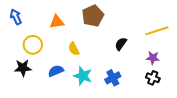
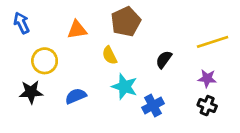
yellow semicircle: (74, 49) -> (110, 55), moved
cyan star: (83, 76) -> (124, 87), moved

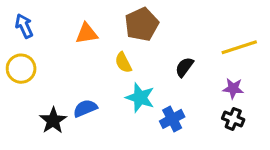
yellow circle: (45, 61) -> (21, 69), moved
black star: (31, 92) -> (53, 120), moved, turned -30

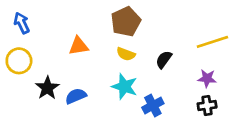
orange triangle: (87, 34) -> (78, 46), moved
yellow semicircle: (123, 63) -> (126, 54), moved, turned -42
black cross: (233, 119) -> (207, 105), turned -30
black star: (53, 120) -> (47, 88), moved

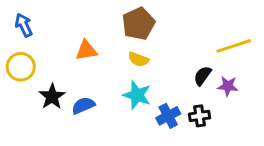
black semicircle: (164, 59) -> (202, 76), moved
black cross: (207, 105) -> (199, 116), moved

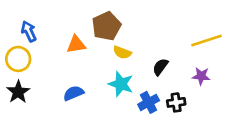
brown pentagon: (138, 24) -> (106, 26), moved
blue arrow: (24, 25) -> (29, 31), moved
black semicircle: (202, 76) -> (160, 67), moved
black star: (52, 97) -> (18, 92), moved

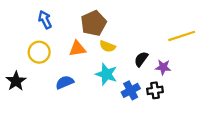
blue arrow: (29, 31) -> (45, 20), moved
orange triangle: (76, 45) -> (77, 49), moved
yellow circle: (18, 59) -> (39, 52), moved
purple star: (201, 76) -> (163, 67), moved

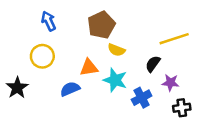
yellow line: (182, 36) -> (174, 39), moved
orange triangle: (77, 49) -> (89, 68), moved
purple star: (163, 67) -> (170, 83), moved
black cross: (155, 90) -> (182, 108), moved

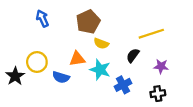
yellow circle: (42, 56) -> (37, 62), moved
purple star: (170, 83) -> (161, 66), moved
blue semicircle: (70, 89) -> (61, 77), turned -140

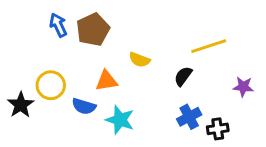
brown pentagon: (88, 22) -> (93, 30), moved
purple star: (161, 66) -> (243, 87), moved
cyan star: (100, 70) -> (120, 120), moved
blue cross: (123, 85) -> (189, 117), moved

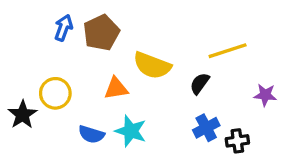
blue arrow: (58, 25) -> (64, 28), turned 45
yellow semicircle: (139, 60) -> (152, 65), size x1.6
blue semicircle: (84, 106) -> (91, 134), moved

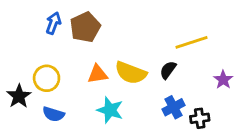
yellow semicircle: (152, 65) -> (131, 73), moved
purple star: (265, 95) -> (223, 80), turned 30
blue semicircle: (91, 134) -> (53, 114), moved

